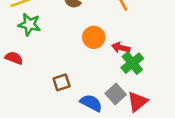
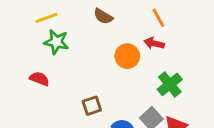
red arrow: (121, 48) -> (154, 43), moved

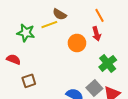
yellow line: (46, 18) -> (49, 25), moved
red arrow: (154, 43) -> (96, 34), turned -120
brown square: (92, 106) -> (29, 81), moved

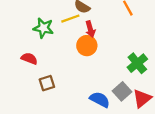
red arrow: (96, 34) -> (90, 29), moved
orange circle: (77, 43) -> (87, 46), moved

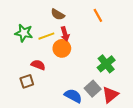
yellow line: (70, 19) -> (46, 36), moved
red semicircle: (29, 59) -> (38, 65), moved

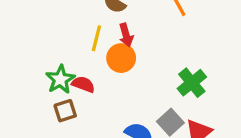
green star: (24, 33) -> (60, 79), moved, turned 30
yellow line: (46, 36) -> (96, 38), turned -56

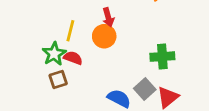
yellow line: (96, 38) -> (70, 31), moved
green cross: (192, 83) -> (162, 57), turned 35

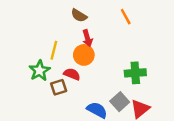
red semicircle: (73, 58) -> (72, 74), moved
brown square: (58, 80) -> (59, 87), moved

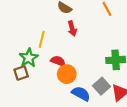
orange circle: (84, 55) -> (67, 74), moved
brown square: (59, 87) -> (21, 73), moved

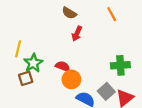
red arrow: (72, 28) -> (77, 34), turned 40
yellow line: (42, 39) -> (18, 49), moved

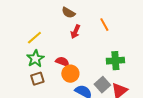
orange line: (112, 14) -> (104, 25), moved
yellow line: (18, 49) -> (34, 38), moved, turned 35
brown square: (26, 78) -> (37, 79), moved

